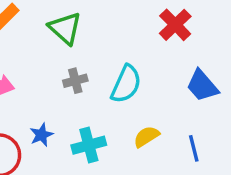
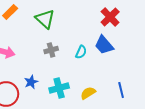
cyan semicircle: (126, 84) -> (81, 52), size x0.6
blue trapezoid: (202, 86) -> (104, 45), moved
yellow semicircle: (146, 137) -> (88, 93), moved

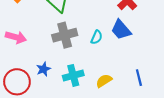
gray cross: (51, 50) -> (65, 35), size x1.6

